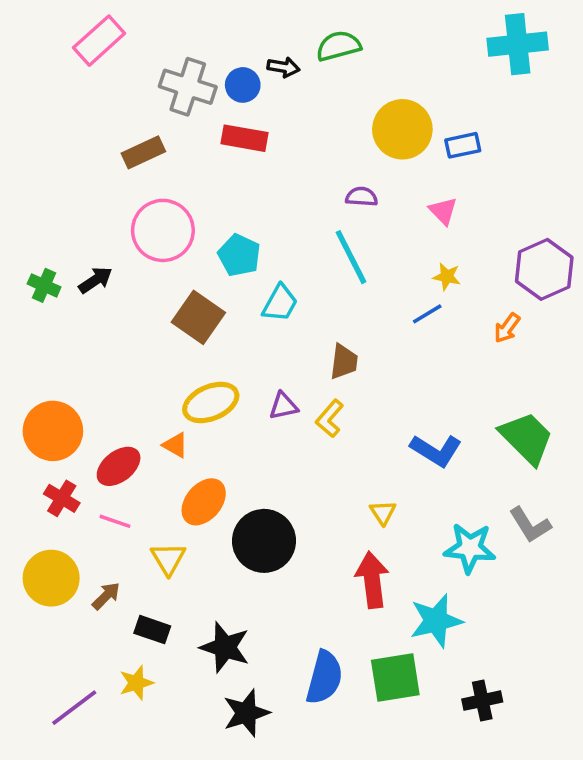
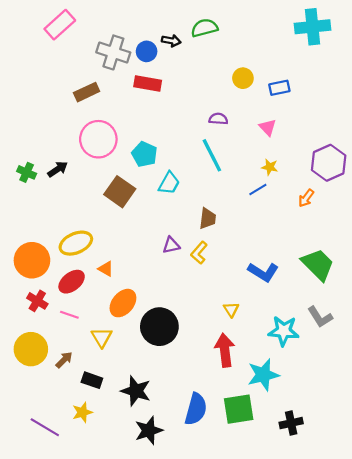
yellow circle: (402, 129) -> (243, 78), size x0.6
yellow ellipse: (211, 403) -> (76, 243), moved
purple line: (74, 708) -> (45, 427), turned 68

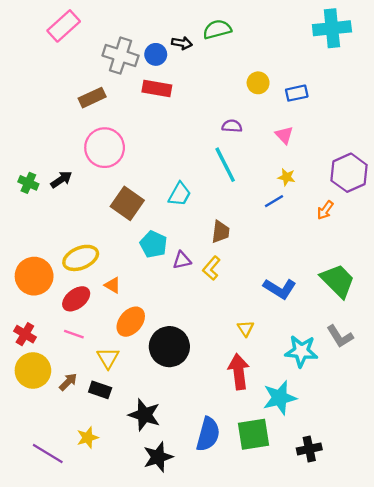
cyan pentagon: (144, 154) -> (153, 244), moved
red cross: (37, 301) -> (25, 334), moved
black rectangle: (92, 380) -> (100, 390), moved

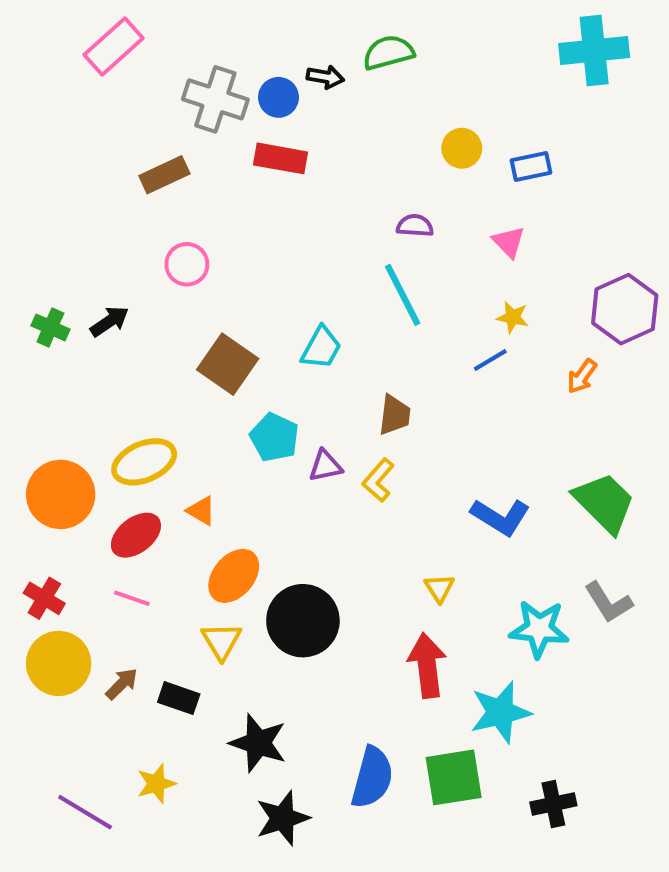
pink circle: (105, 148) -> (187, 264), size x0.6
yellow triangle: (108, 358) -> (221, 641), moved

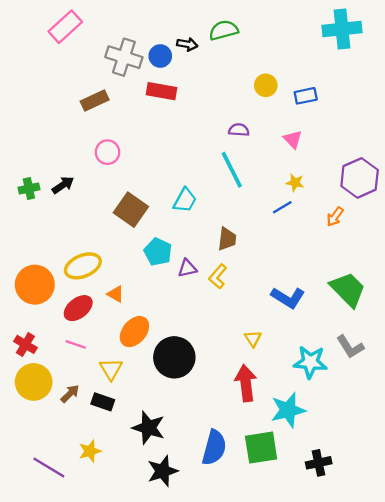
green cross: (50, 327) -> (29, 188), turned -36
yellow triangle: (221, 641) -> (111, 369), moved

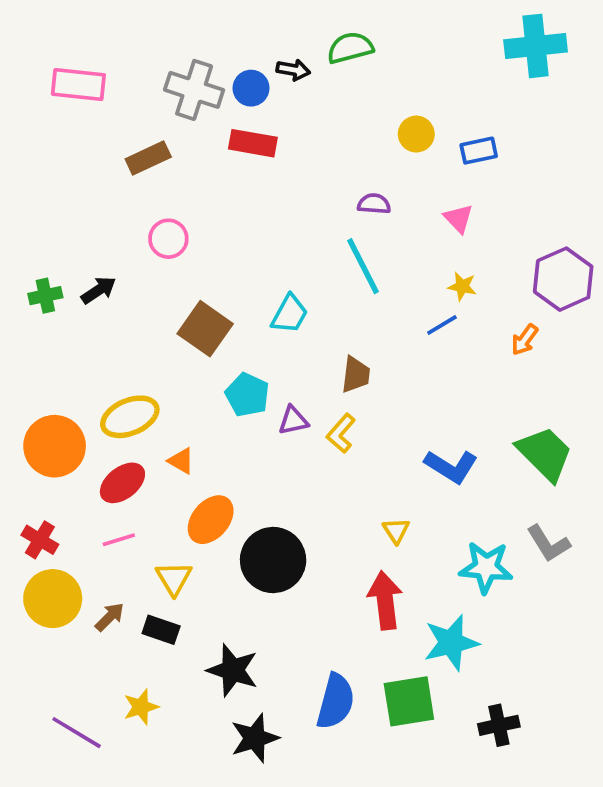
pink rectangle: (65, 27) -> (78, 84), moved, turned 48
pink line: (76, 344) -> (119, 540), turned -36

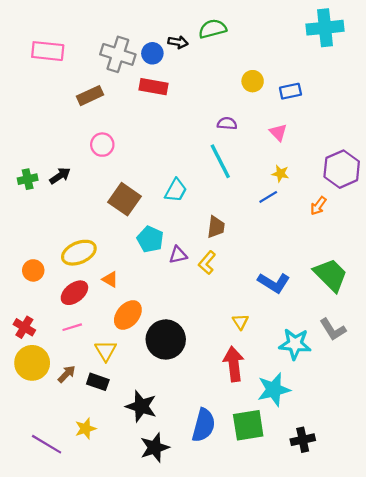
orange circle: (55, 446) -> (33, 270), size x0.6

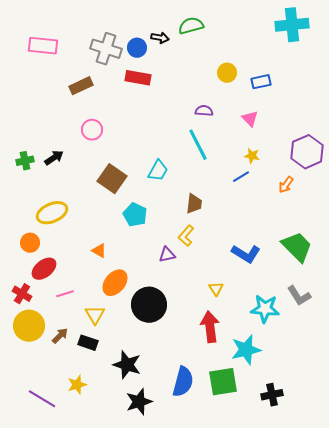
yellow ellipse: (79, 253) -> (52, 213), moved
purple triangle: (178, 255) -> (167, 255), moved
red ellipse: (74, 293) -> (44, 269), moved

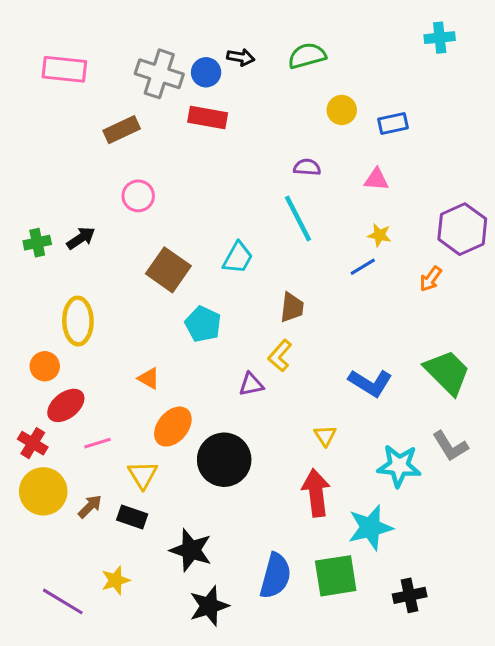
cyan cross: (292, 25) -> (440, 38), size x0.6
green semicircle: (191, 26) -> (307, 56), moved
pink triangle: (250, 119) -> (376, 179), turned -42
yellow ellipse: (52, 213) -> (78, 321), turned -68

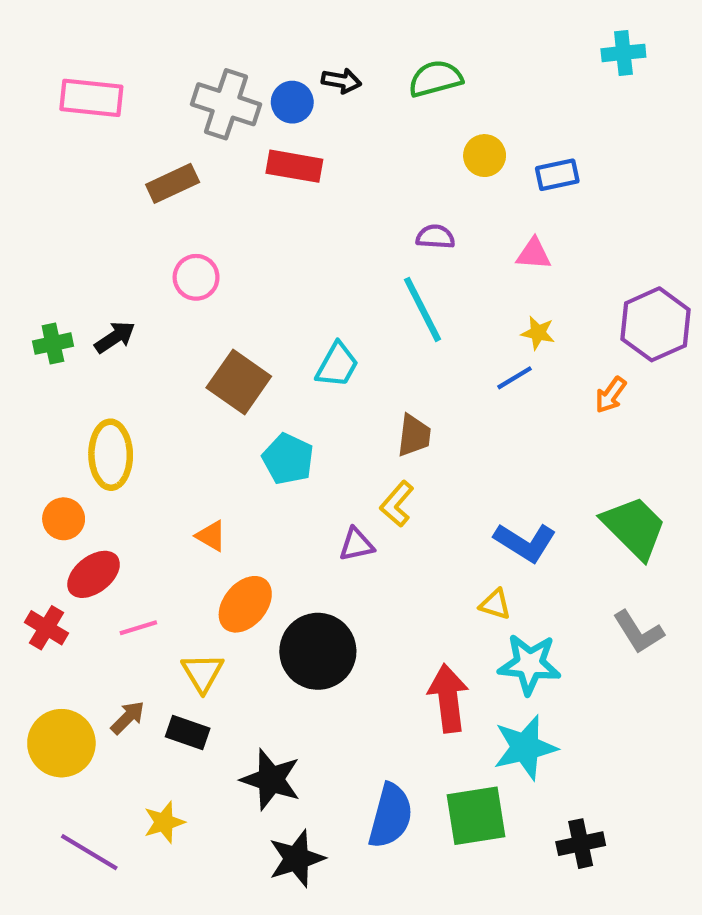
yellow triangle: (325, 436) -> (495, 604), moved, turned -40
cyan star: (399, 466) -> (529, 664), moved
yellow circle: (43, 491) -> (61, 743), moved

